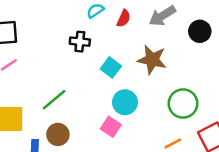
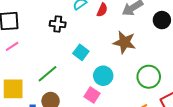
black cross: (80, 42) -> (58, 24), moved
cyan square: (111, 67) -> (81, 52), moved

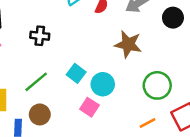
black cross: (58, 24) -> (40, 36), moved
cyan square: (81, 52) -> (76, 73), moved

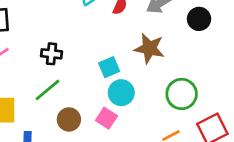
black cross: (40, 36) -> (52, 54), moved
cyan square: (76, 73) -> (109, 67), moved, turned 30
brown circle: (40, 114) -> (69, 119), moved

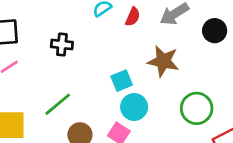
black cross: (52, 54) -> (62, 45), moved

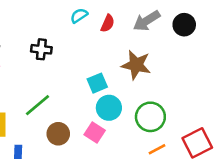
black circle: (215, 31) -> (184, 25), moved
green circle: (197, 108) -> (150, 117), moved

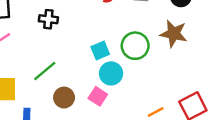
brown star: (136, 65) -> (174, 34), moved
green circle: (150, 117) -> (135, 46), moved

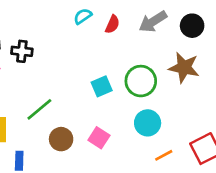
black cross: (48, 19) -> (22, 51), moved
cyan circle: (111, 73) -> (148, 123), moved

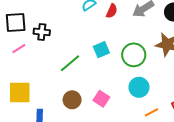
cyan square: (102, 86) -> (101, 50), moved
green line: (39, 109) -> (70, 63), moved

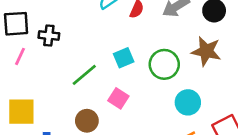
pink line: (19, 49) -> (20, 56), turned -32
cyan circle: (139, 87) -> (188, 102), moved
pink square: (101, 99) -> (118, 98), moved

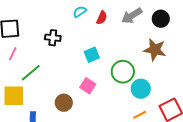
black cross: (49, 36) -> (53, 38), moved
green circle: (164, 64) -> (123, 72), moved
green line: (84, 75) -> (31, 73), moved

